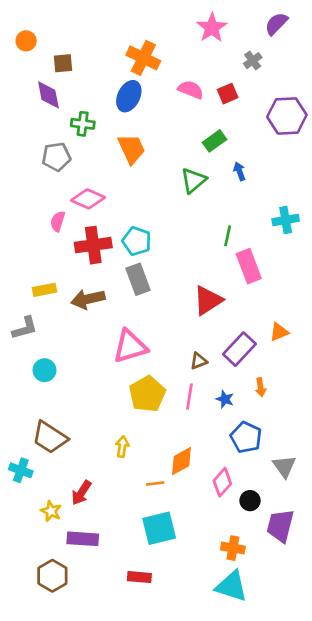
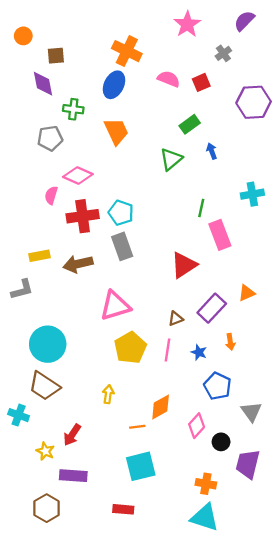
cyan circle: (44, 370) -> (48, 344), moved, size x1.8

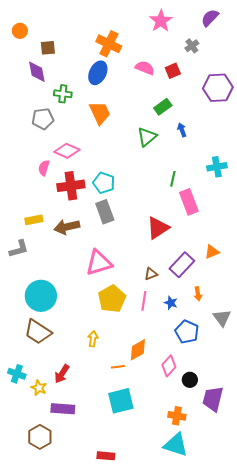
gray triangle: (251, 412) -> (222, 318), moved
cyan cross: (19, 415) -> (17, 374), moved
red rectangle: (123, 509) -> (106, 456), moved

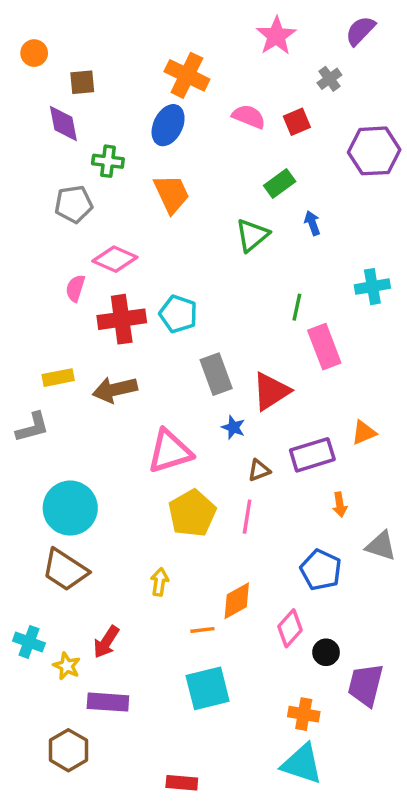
gray rectangle: (105, 212) -> (216, 374), moved
purple rectangle: (182, 265) -> (312, 455), turned 30
blue star: (171, 303) -> (233, 427), moved
gray triangle: (222, 318) -> (381, 546), turned -36

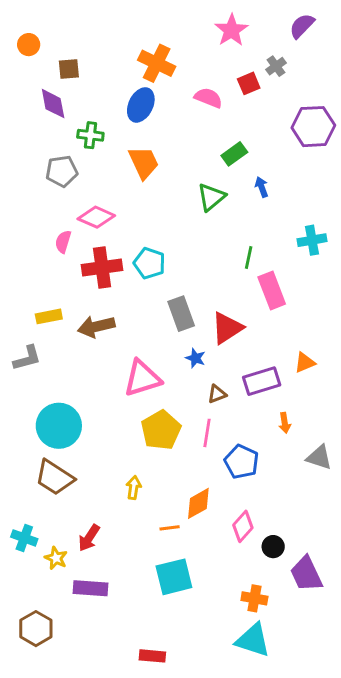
red square: (297, 122) -> (249, 83), moved
blue pentagon: (321, 570) -> (241, 462), moved
purple trapezoid: (366, 685) -> (306, 574), turned -39
brown hexagon: (68, 750) -> (36, 629), moved

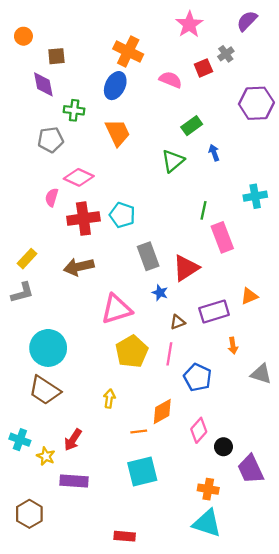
yellow rectangle: (49, 316) -> (27, 259), moved, turned -36

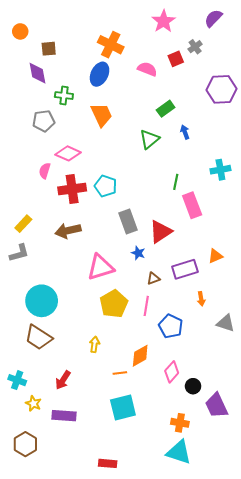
yellow star: (46, 456) -> (33, 403), moved

